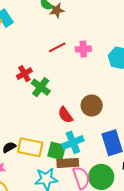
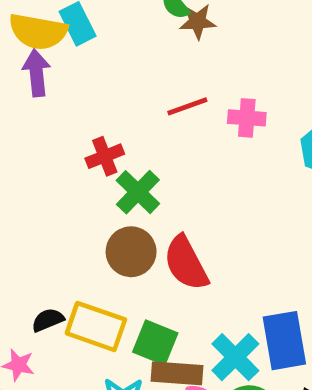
brown circle: (92, 105) -> (131, 252), moved
red semicircle: (65, 115) -> (186, 263), size x1.4
cyan cross: (73, 142) -> (235, 357), moved, turned -30

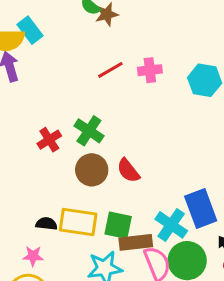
red cross: (105, 156) -> (49, 140), moved
red semicircle: (186, 263) -> (128, 171), size x0.7
black semicircle: (48, 320) -> (46, 224), turned 40

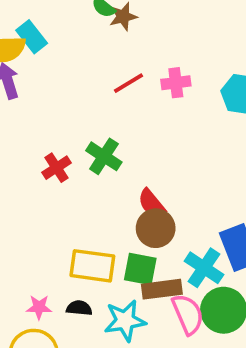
brown circle: (92, 170) -> (156, 228), moved
black semicircle: (46, 224) -> (79, 308), moved

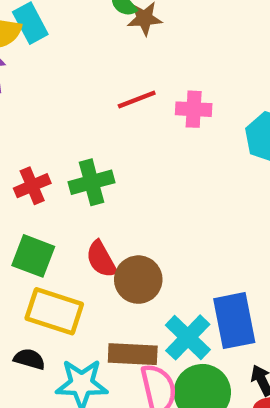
green cross: (104, 156) -> (91, 182), turned 32
red semicircle: (152, 203) -> (101, 259), moved
green square: (140, 269) -> (33, 256), moved

